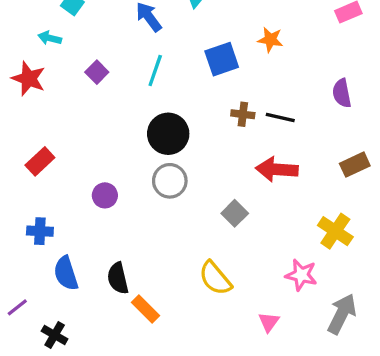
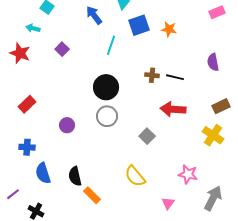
blue square: (222, 59) -> (139, 25), moved
cyan line: (155, 70) -> (111, 45), moved
yellow cross: (335, 231) -> (213, 135), moved

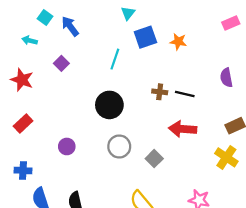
blue arrow: (94, 15) -> (70, 26), moved
red star: (20, 53) -> (22, 80), moved
gray circle: (107, 116) -> (119, 146), moved

